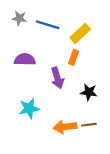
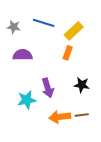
gray star: (19, 18) -> (14, 27), moved
purple arrow: (57, 78) -> (48, 88), moved

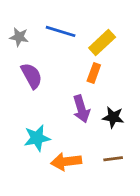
purple semicircle: (23, 55) -> (32, 76), turned 60
purple arrow: (48, 88) -> (81, 109), moved
orange arrow: (60, 117) -> (66, 162), moved

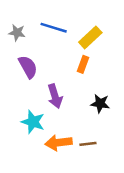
purple arrow: (81, 109) -> (55, 96), moved
cyan star: (37, 138) -> (33, 122), turned 30
brown line: (113, 159) -> (88, 144), moved

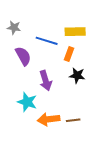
blue line: (54, 28) -> (47, 41), moved
yellow rectangle: (90, 37) -> (75, 32), turned 42
black star: (100, 104) -> (77, 75), moved

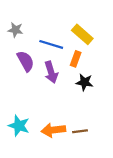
yellow rectangle: (75, 32) -> (82, 34), turned 42
purple arrow: (46, 81) -> (51, 72), moved
cyan star: (27, 102) -> (19, 126), moved

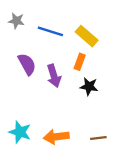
gray star: (16, 30) -> (16, 21), moved
blue line: (51, 44) -> (50, 31), moved
brown line: (80, 131) -> (98, 138), moved

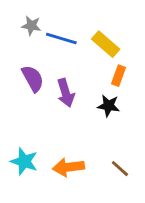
gray star: (16, 21) -> (31, 26), moved
orange rectangle: (80, 62) -> (118, 76), moved
brown line: (98, 138) -> (120, 169), turned 49

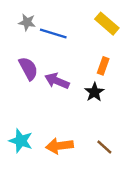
yellow rectangle: (106, 44) -> (107, 24), moved
purple arrow: (66, 93) -> (57, 81), turned 130
black star: (108, 106) -> (94, 92), turned 30

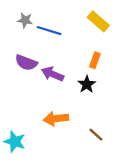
purple semicircle: (28, 68) -> (26, 63), turned 140
cyan star: (21, 141) -> (15, 142), moved
orange arrow: (59, 146) -> (56, 119), moved

